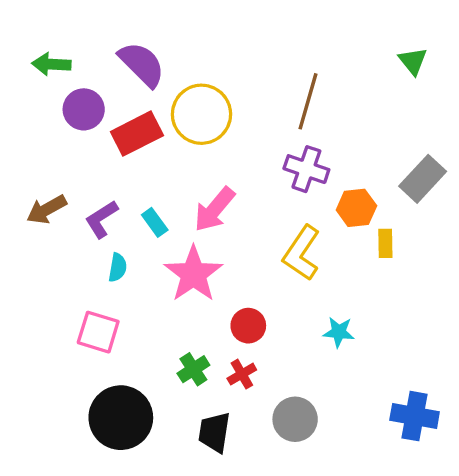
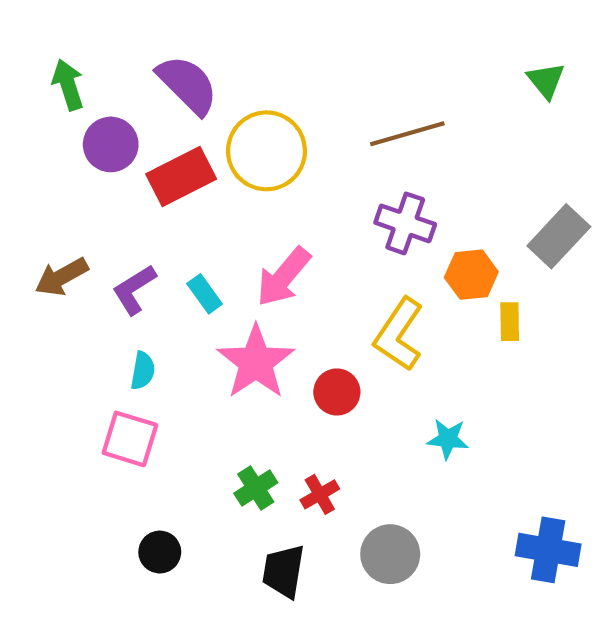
green arrow: (51, 64) -> (68, 85), turned 69
brown line: (308, 101) -> (407, 134), turned 58
cyan semicircle: (118, 268) -> (143, 371), moved
red circle: (248, 326) -> (337, 392), moved
black circle: (121, 418) -> (160, 552), size x0.5

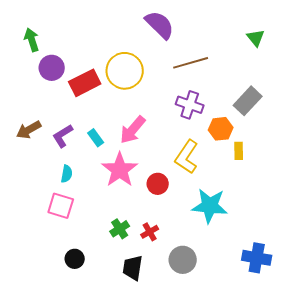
purple semicircle: (188, 85) -> (160, 25), moved
gray rectangle: (559, 236) -> (248, 101), moved
cyan star: (448, 439) -> (210, 206), size x1.8

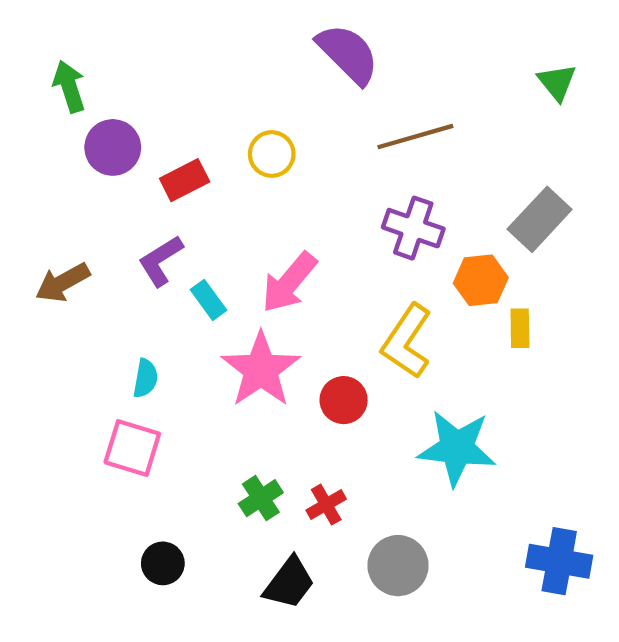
yellow circle: (125, 71) -> (272, 154), size x0.6
red rectangle: (85, 83) -> (185, 180), size x0.7
purple L-shape: (63, 136) -> (161, 261), moved
black trapezoid: (133, 268) -> (289, 583), turned -152

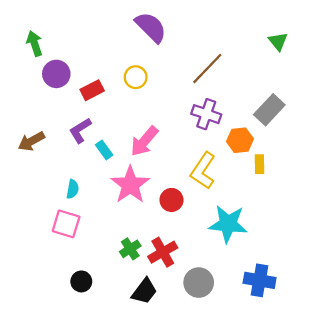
purple semicircle: (348, 54) -> (151, 27), moved
brown line: (415, 137) -> (207, 68), turned -30
red cross: (326, 505) -> (163, 252), size x1.5
blue cross: (559, 561) -> (260, 280), moved

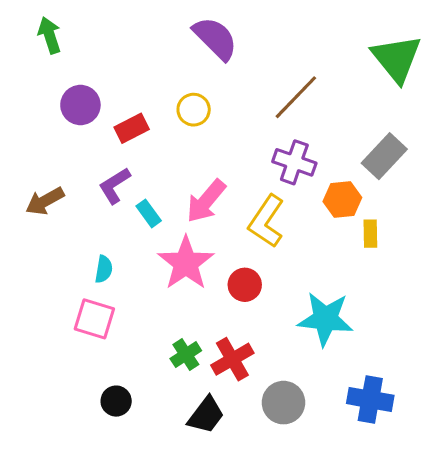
green triangle: (278, 41) -> (397, 58), size x1.8
green arrow: (35, 43) -> (49, 35), moved
yellow L-shape: (203, 171) -> (266, 221), moved

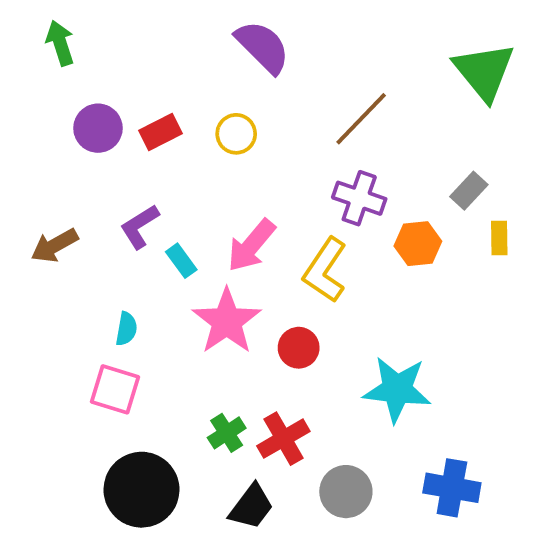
red rectangle: (132, 128) -> (160, 132), moved
gray rectangle: (384, 156) -> (469, 191), size x0.7
yellow rectangle: (370, 234) -> (499, 238), moved
black circle: (116, 401) -> (142, 490), size x2.0

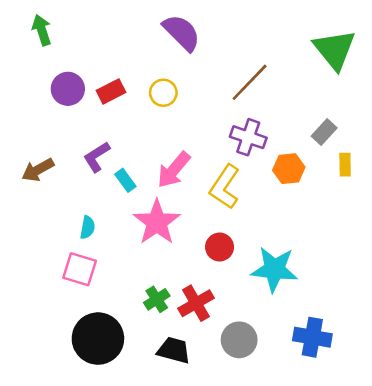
red circle: (299, 348) -> (220, 247), moved
black trapezoid: (251, 507) -> (174, 350), turned -112

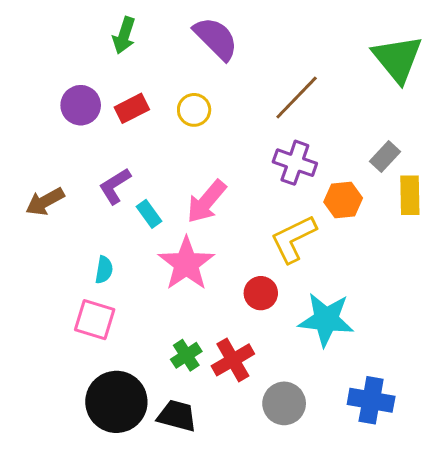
green arrow: (42, 30) -> (124, 35), moved, turned -144
yellow rectangle: (345, 165) -> (410, 195), size x1.4
yellow L-shape: (225, 187) -> (293, 239), moved, turned 30
black trapezoid: (174, 350) -> (177, 416), moved

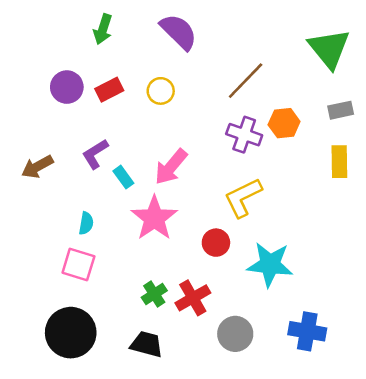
gray rectangle: (385, 156) -> (341, 110), moved, turned 35
orange hexagon: (343, 200) -> (284, 123), moved
black circle: (116, 402) -> (71, 333), moved

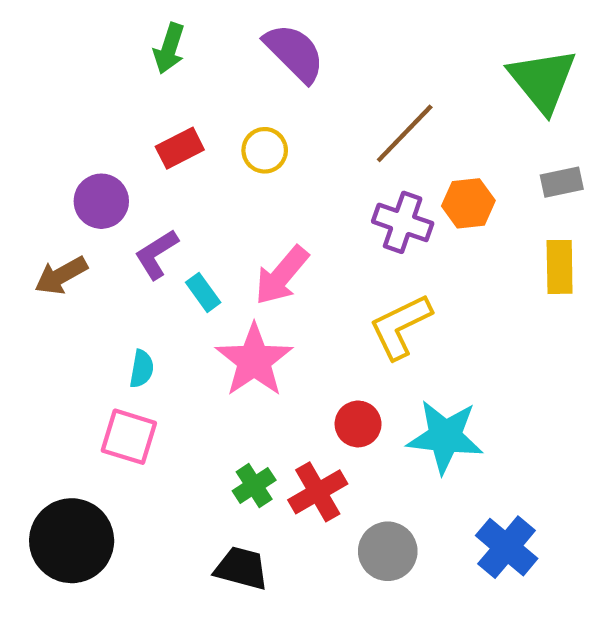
purple circle: (67, 87) -> (101, 201), moved
red circle: (216, 243) -> (358, 424), moved
blue cross: (307, 331) -> (507, 547), turned 30
black circle: (71, 333) -> (72, 541), moved

